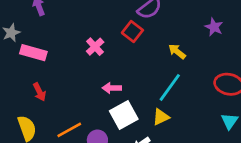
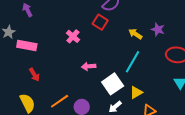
purple star: (214, 27) -> (158, 29), moved
white square: (124, 115) -> (113, 84), moved
yellow triangle: (161, 117) -> (136, 92), moved

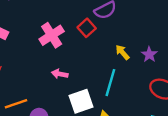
pink cross: (73, 36) -> (52, 35), size x1.5
cyan line: (132, 62) -> (110, 83), turned -30

